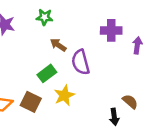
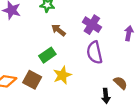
purple cross: (111, 30) -> (92, 25), moved, turned 30
purple semicircle: (81, 62) -> (95, 53), moved

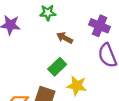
yellow star: (62, 75) -> (77, 86), turned -30

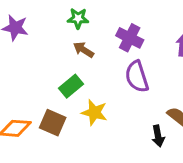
green star: (48, 13) -> (78, 18), moved

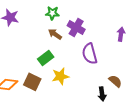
purple cross: (130, 38) -> (76, 27), moved
yellow star: (94, 112) -> (60, 76), turned -30

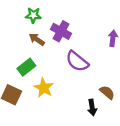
purple semicircle: (90, 54) -> (77, 61), turned -35
yellow star: (60, 76) -> (44, 88), turned -30

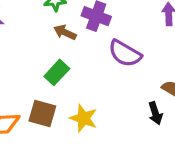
yellow star: (44, 88) -> (84, 118), moved

